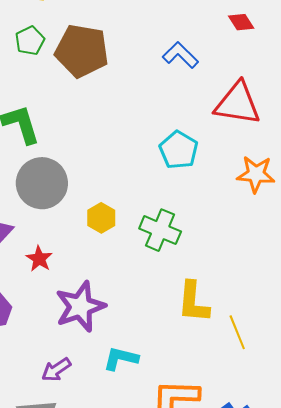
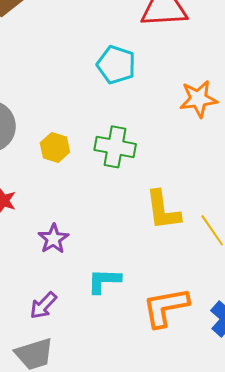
orange star: (256, 174) -> (198, 99), moved
purple star: (80, 307) -> (53, 239), size x0.6

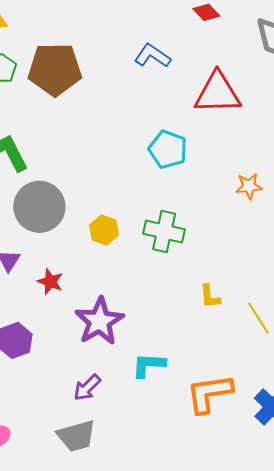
orange star: (198, 99) -> (249, 186), size x0.7
yellow L-shape: (163, 210) -> (210, 296), size x0.6
purple star: (53, 239) -> (99, 321), size x1.6

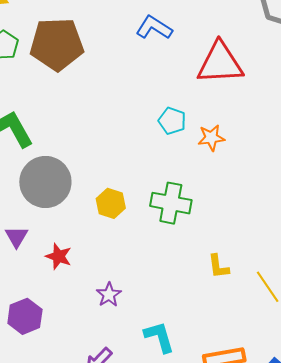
cyan pentagon: (168, 149) -> (172, 121), size x0.7
orange star: (249, 186) -> (211, 138), moved
purple star: (99, 321) -> (109, 295), size x0.5
cyan L-shape: (149, 365) -> (159, 337), turned 72

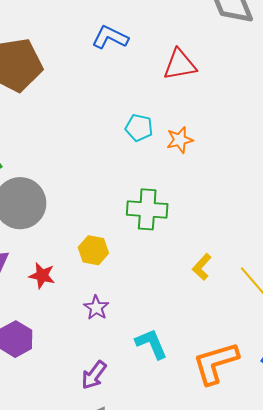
red triangle: (220, 63) -> (180, 65), size x0.7
yellow hexagon: (111, 203) -> (93, 250), moved
yellow L-shape: (218, 266) -> (202, 267), turned 56

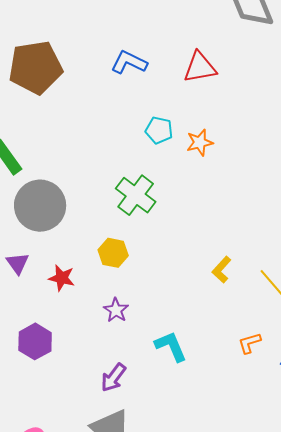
blue L-shape: (110, 37) -> (129, 62), moved
green cross: (147, 209) -> (136, 195), moved, turned 33
orange L-shape: (216, 363) -> (249, 343), moved, size x0.5

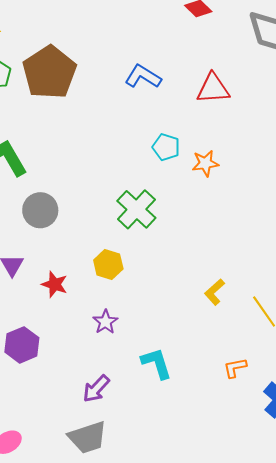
brown pentagon: (35, 67) -> (49, 72), turned -30
gray circle: (40, 206) -> (40, 210), size x0.7

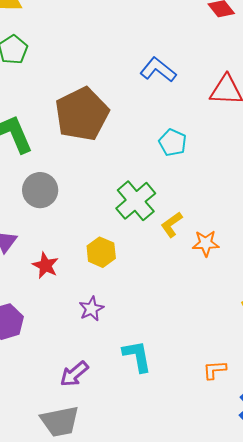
brown pentagon: (49, 72) -> (82, 114), moved
orange star: (205, 163) -> (206, 243), moved
yellow L-shape: (215, 292) -> (172, 225), moved

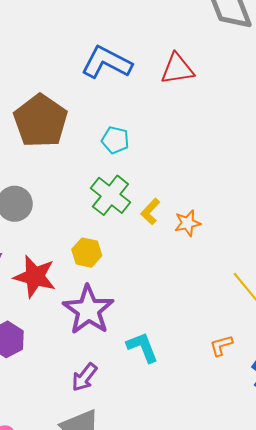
blue L-shape: (158, 70) -> (107, 62), size x1.4
cyan pentagon: (173, 143) -> (115, 140), moved
red star: (45, 265) -> (35, 277), size x1.6
purple star: (91, 309) -> (88, 310), size x2.0

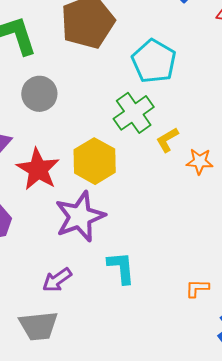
cyan pentagon: (115, 140) -> (154, 61), size x1.6
yellow hexagon: (87, 253) -> (95, 161), size x1.5

